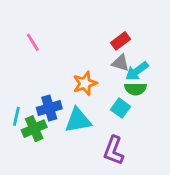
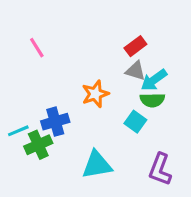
cyan line: (16, 116) -> (18, 131), turned 54
cyan triangle: (78, 120) -> (97, 165), moved
purple L-shape: (114, 151) -> (160, 169), moved

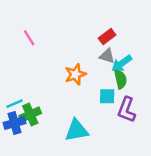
green semicircle: (152, 100) -> (120, 79), turned -102
blue cross: (55, 122) -> (14, 123), moved
cyan square: (135, 122) -> (107, 96), turned -35
purple L-shape: (160, 169) -> (127, 110), moved

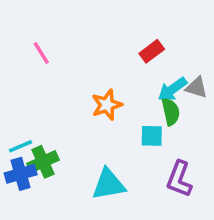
gray triangle: (107, 56) -> (197, 88), moved
purple L-shape: (127, 110) -> (179, 179), moved

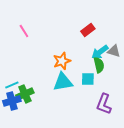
cyan triangle: (109, 184) -> (63, 82), moved

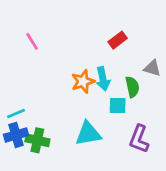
cyan arrow: (100, 52) -> (103, 79), moved, turned -66
cyan triangle: (63, 82) -> (88, 134), moved
green cross: (25, 94) -> (37, 140), moved, turned 36

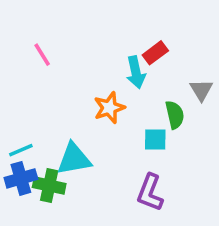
gray triangle: (152, 68) -> (201, 90), turned 42
cyan arrow: (103, 79) -> (136, 72), moved
cyan triangle: (88, 134) -> (74, 159), moved
purple L-shape: (139, 139) -> (150, 193), moved

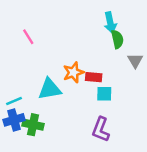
red rectangle: (155, 53) -> (94, 77), moved, turned 42
cyan arrow: (136, 72) -> (110, 23), moved
green semicircle: (175, 115) -> (117, 39), moved
cyan triangle: (74, 159) -> (50, 89), moved

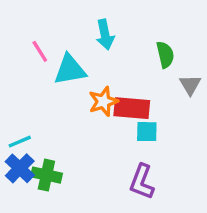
cyan arrow: (110, 23) -> (105, 35), moved
red rectangle: (94, 77) -> (132, 108), size x1.5
cyan triangle: (50, 89) -> (70, 70), moved
blue cross: (14, 120) -> (20, 168), turned -30

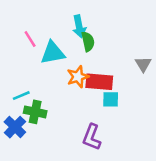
green semicircle: (165, 55) -> (88, 41), moved
cyan line: (20, 142) -> (21, 96), moved
green cross: (46, 175) -> (35, 112), moved
purple L-shape: (142, 182) -> (92, 137), moved

